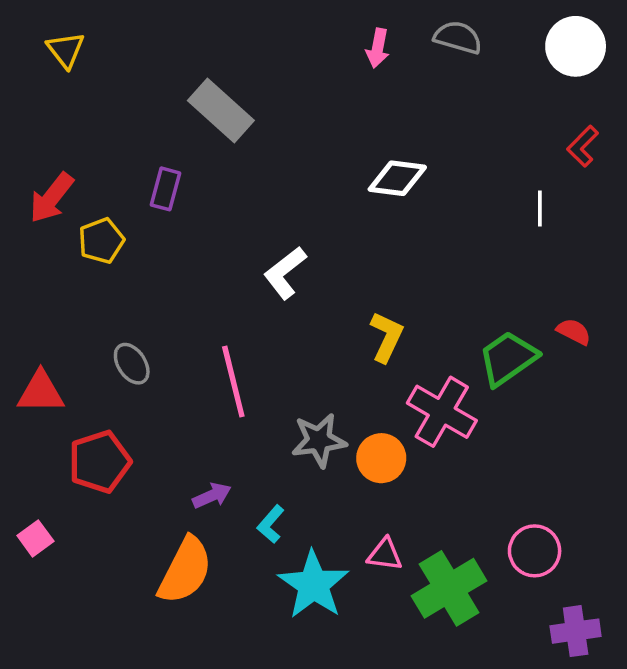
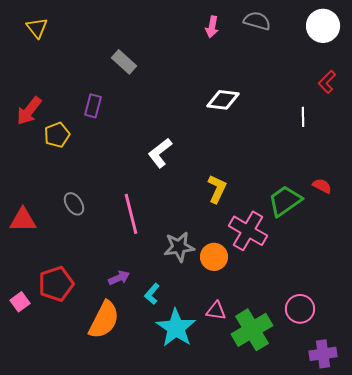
gray rectangle: (221, 111) -> (124, 62), size x0.7
red pentagon: (100, 462) -> (56, 284), moved

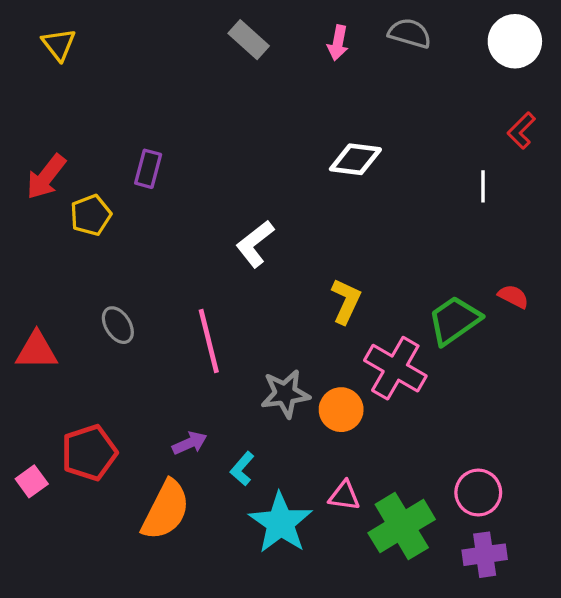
gray rectangle: (124, 62) -> (249, 40), moved
purple cross: (323, 354) -> (485, 555), moved

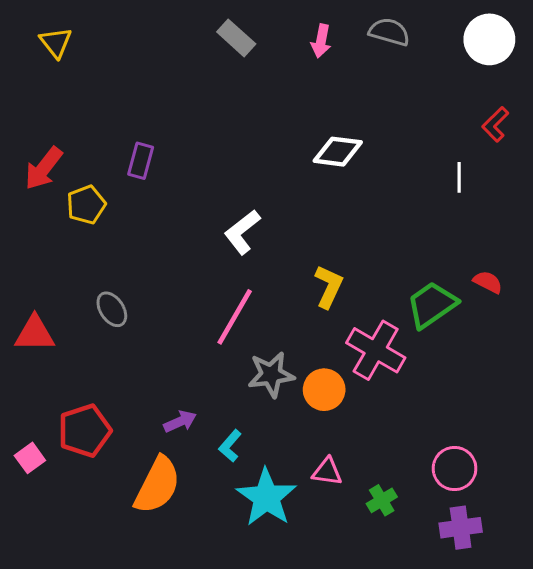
pink line: (209, 341) -> (235, 317), moved, turned 44
green cross: (402, 526) -> (382, 500), size x0.5

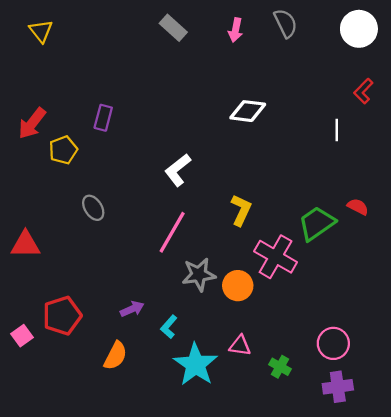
gray semicircle: (389, 32) -> (286, 23), turned 48
gray ellipse: (112, 309) -> (93, 208), moved
orange semicircle: (157, 485) -> (115, 356), size x0.7
green cross: (382, 500) -> (280, 367), turned -30

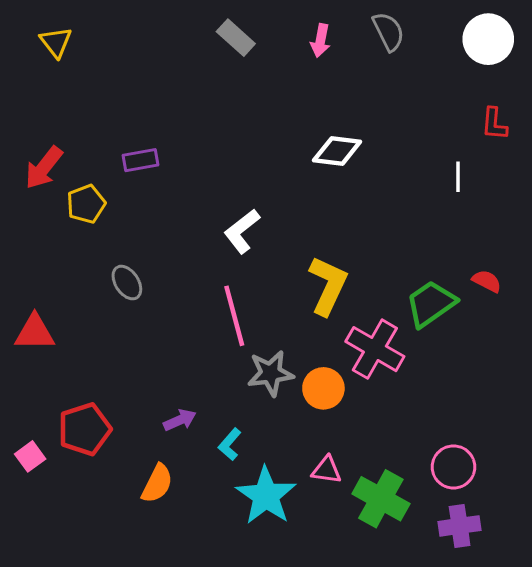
red L-shape: (363, 91) -> (494, 124), turned -40
purple rectangle: (103, 118) -> (141, 160), turned 65
yellow L-shape: (241, 210) -> (328, 286), size x1.4
pink line: (172, 232) -> (234, 316), turned -45
green cross: (280, 367) -> (381, 499), size x1.8

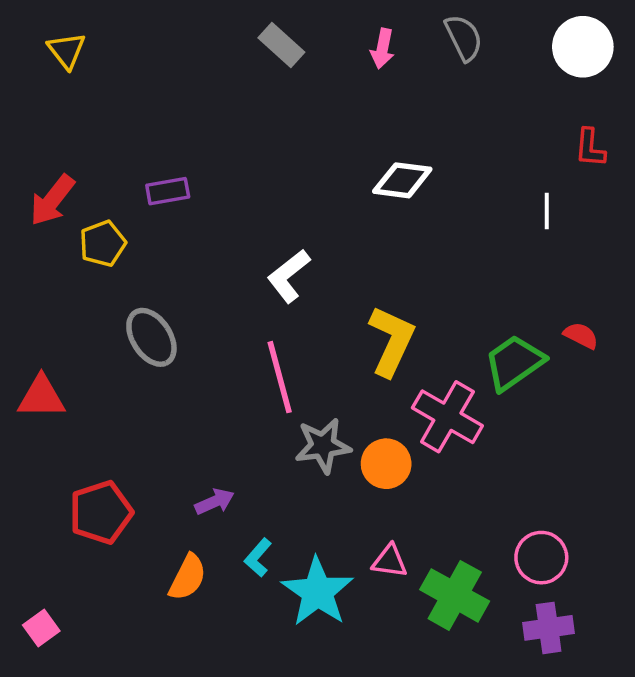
gray ellipse: (127, 283) -> (151, 337), size x1.4
cyan L-shape: (230, 444) -> (258, 558), moved
pink square: (30, 456) -> (41, 628), moved

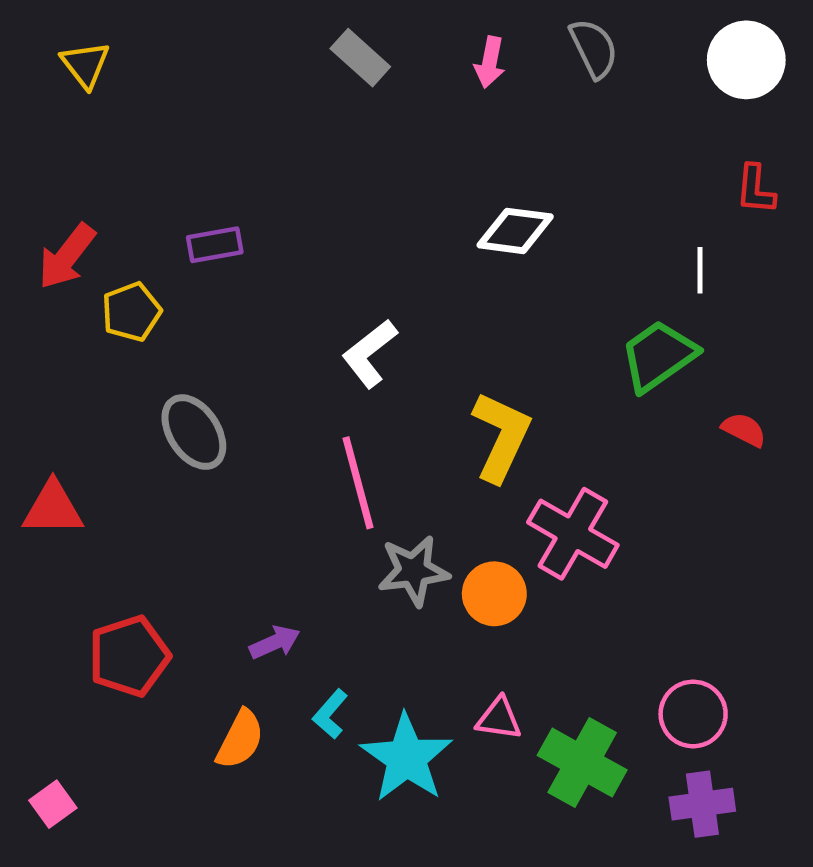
green trapezoid: (514, 363) -> (658, 356), moved

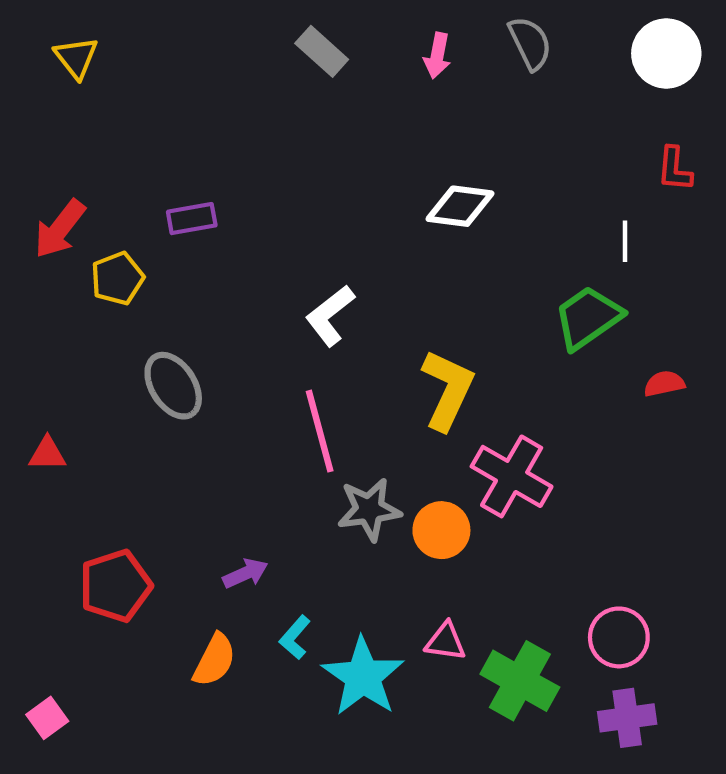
red semicircle: (744, 430) -> (664, 384), turned -39
red triangle: (53, 508) -> (47, 454), size x0.7

